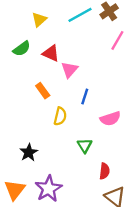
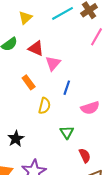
red semicircle: (104, 171) -> (85, 156), turned -32

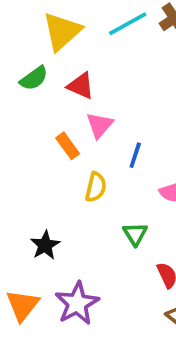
yellow triangle: (25, 18) -> (62, 31), size x1.6
pink triangle: (53, 63) -> (100, 125), moved

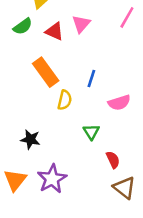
pink triangle: (100, 125) -> (81, 24), moved
orange rectangle: (68, 146) -> (46, 72), size x1.6
black star: (45, 245) -> (30, 139), turned -30

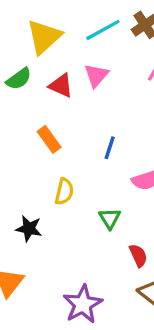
orange rectangle: (46, 72) -> (49, 139), size x0.7
yellow semicircle: (65, 100) -> (64, 192), moved
purple star: (52, 179) -> (83, 304), moved

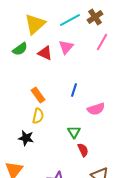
orange rectangle: (49, 139) -> (38, 95), moved
yellow semicircle: (64, 192) -> (38, 116), moved
red semicircle: (138, 255) -> (83, 150), moved

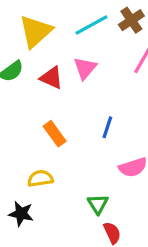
blue line: (74, 90) -> (107, 127), moved
orange rectangle: (38, 95) -> (55, 134), moved
yellow semicircle: (38, 116) -> (40, 178), turned -112

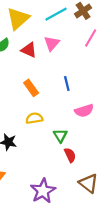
blue line: (107, 127) -> (67, 84), turned -32
yellow semicircle: (40, 178) -> (34, 118), moved

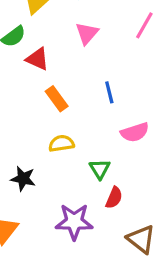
red triangle: (29, 50) -> (37, 59), moved
red semicircle: (70, 155) -> (114, 198), turned 48
purple star: (43, 191) -> (74, 222), moved, turned 30

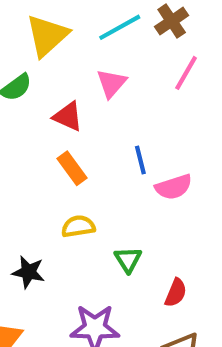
red triangle: (37, 59) -> (68, 116), moved
pink semicircle: (135, 132) -> (174, 187), moved
red semicircle: (114, 198) -> (176, 293), moved

